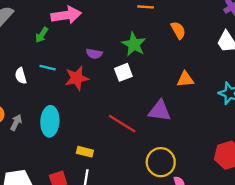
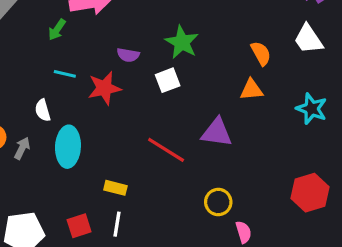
orange semicircle: (178, 30) -> (261, 53), moved
white semicircle: (21, 76) -> (43, 110), moved
yellow circle: (161, 162) -> (218, 202), size x0.7

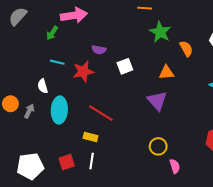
green star: (182, 42) -> (160, 32), moved
orange triangle: (251, 90) -> (166, 73), moved
purple triangle: (217, 132) -> (157, 101), turned 40
red line: (166, 150) -> (101, 113), moved

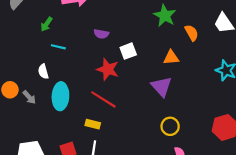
green arrow: (52, 33) -> (47, 24), moved
red star: (83, 72) -> (108, 69), moved, turned 30
gray arrow: (29, 111) -> (29, 97), turned 112
yellow circle: (158, 146) -> (170, 126), moved

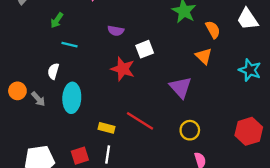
orange triangle: (171, 58) -> (204, 56), moved, turned 49
white semicircle: (43, 72) -> (53, 71), turned 32
red line: (103, 99) -> (140, 121), moved

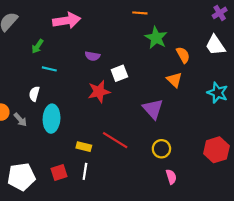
red star: (123, 69) -> (99, 92), turned -30

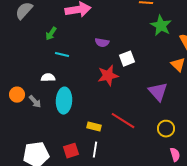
white semicircle: (34, 94) -> (48, 78), turned 72

